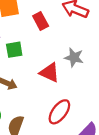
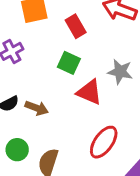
green square: (14, 50) -> (69, 63), moved, turned 36

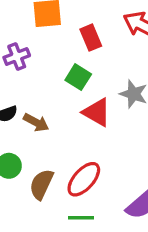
red ellipse: (104, 142) -> (84, 179), moved

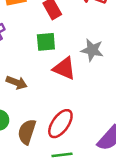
green square: (78, 77) -> (46, 42), turned -30

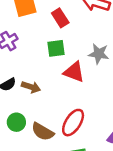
brown semicircle: (27, 132) -> (43, 132), turned -75

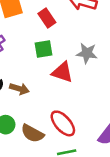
red ellipse: (73, 123) -> (63, 123), turned -72

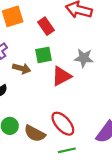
red triangle: (62, 72) -> (61, 76), turned -45
brown arrow: (19, 89) -> (22, 68), moved

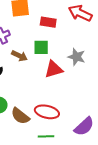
red rectangle: (46, 26) -> (48, 22), turned -56
red ellipse: (63, 124) -> (47, 112), turned -45

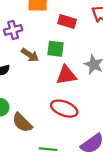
red ellipse: (47, 112) -> (64, 109), moved

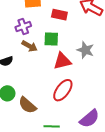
purple cross: (13, 30) -> (23, 27), moved
red ellipse: (64, 109) -> (63, 90), turned -70

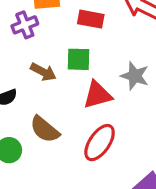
purple cross: (23, 27) -> (25, 25), moved
brown semicircle: (27, 105) -> (45, 129), moved

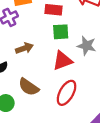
green square: (78, 59) -> (61, 32), moved
brown arrow: (43, 72) -> (24, 48), turned -42

